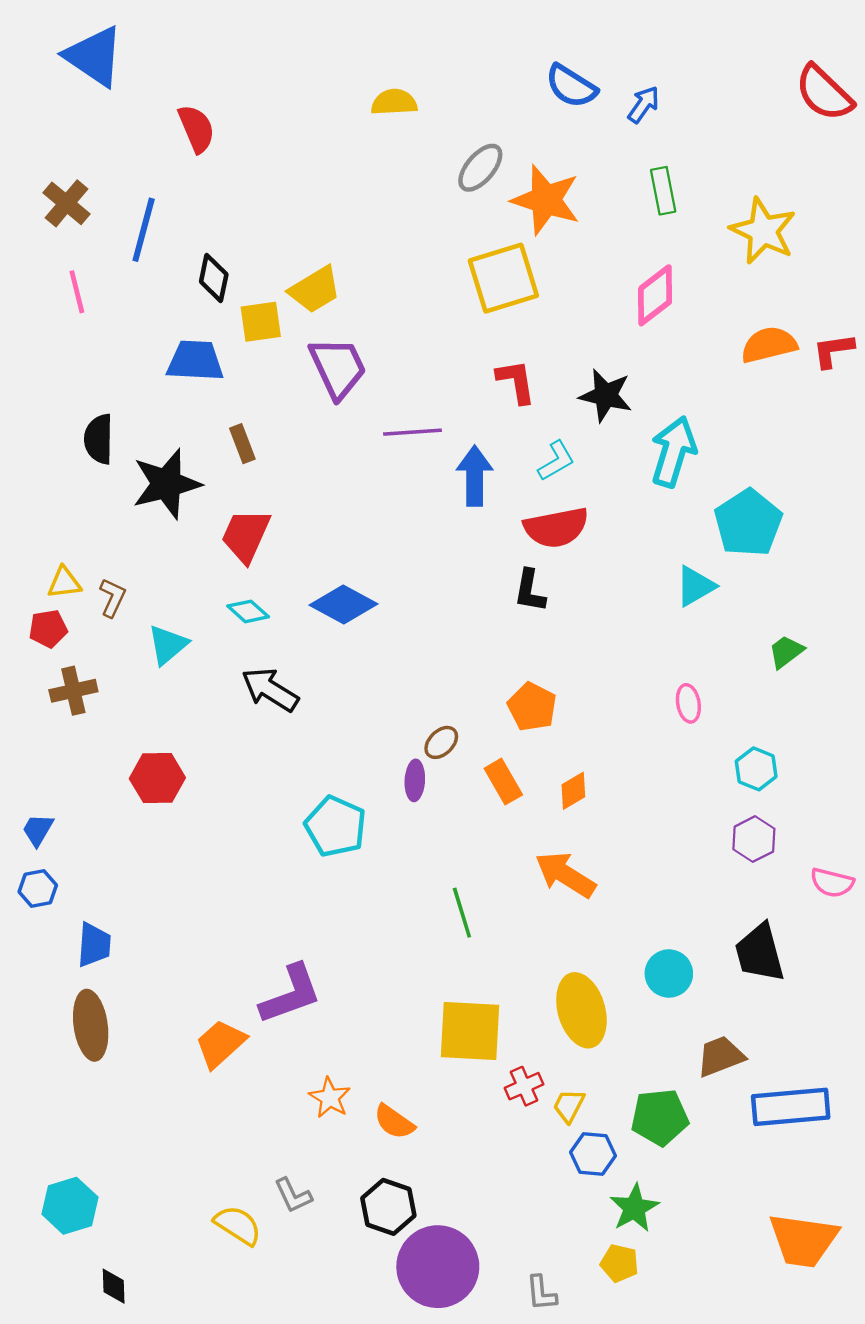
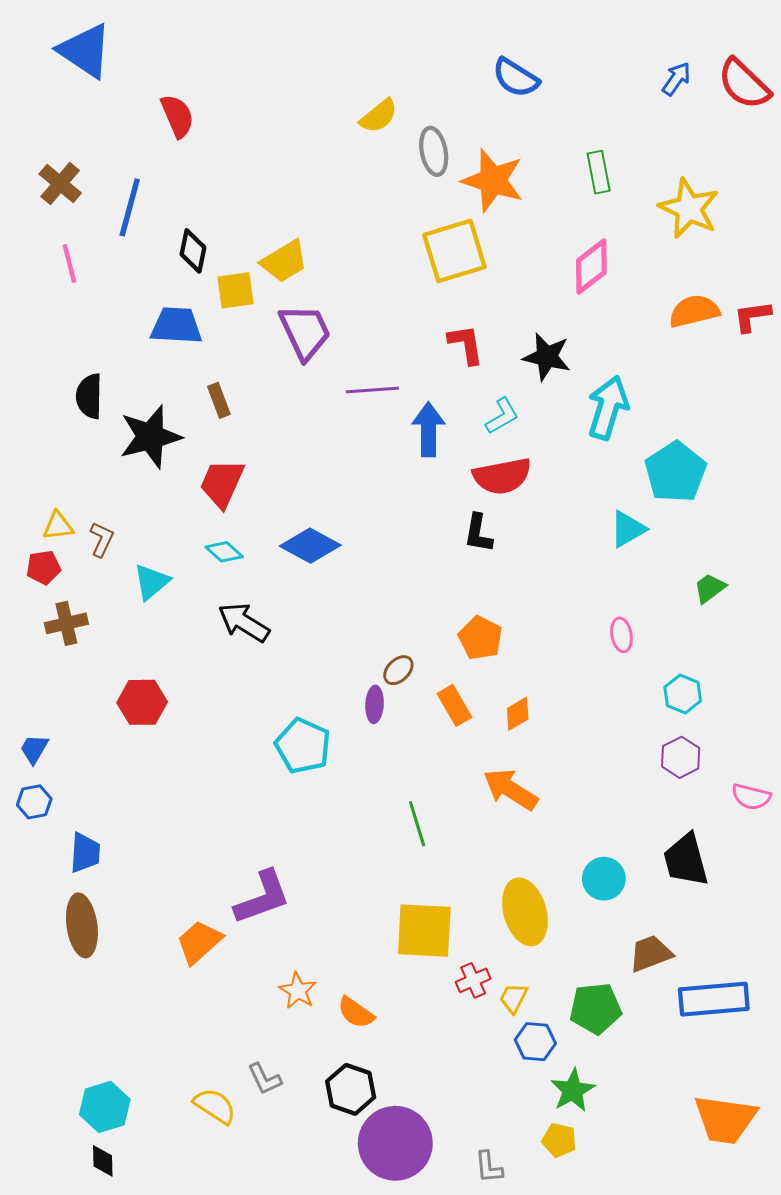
yellow semicircle: (394, 102) -> (379, 116), moved, turned 144
blue arrow: (644, 104) -> (676, 79), moved
gray ellipse: (480, 168) -> (434, 151), turned -51
cyan hexagon: (70, 1206) -> (105, 1107), moved

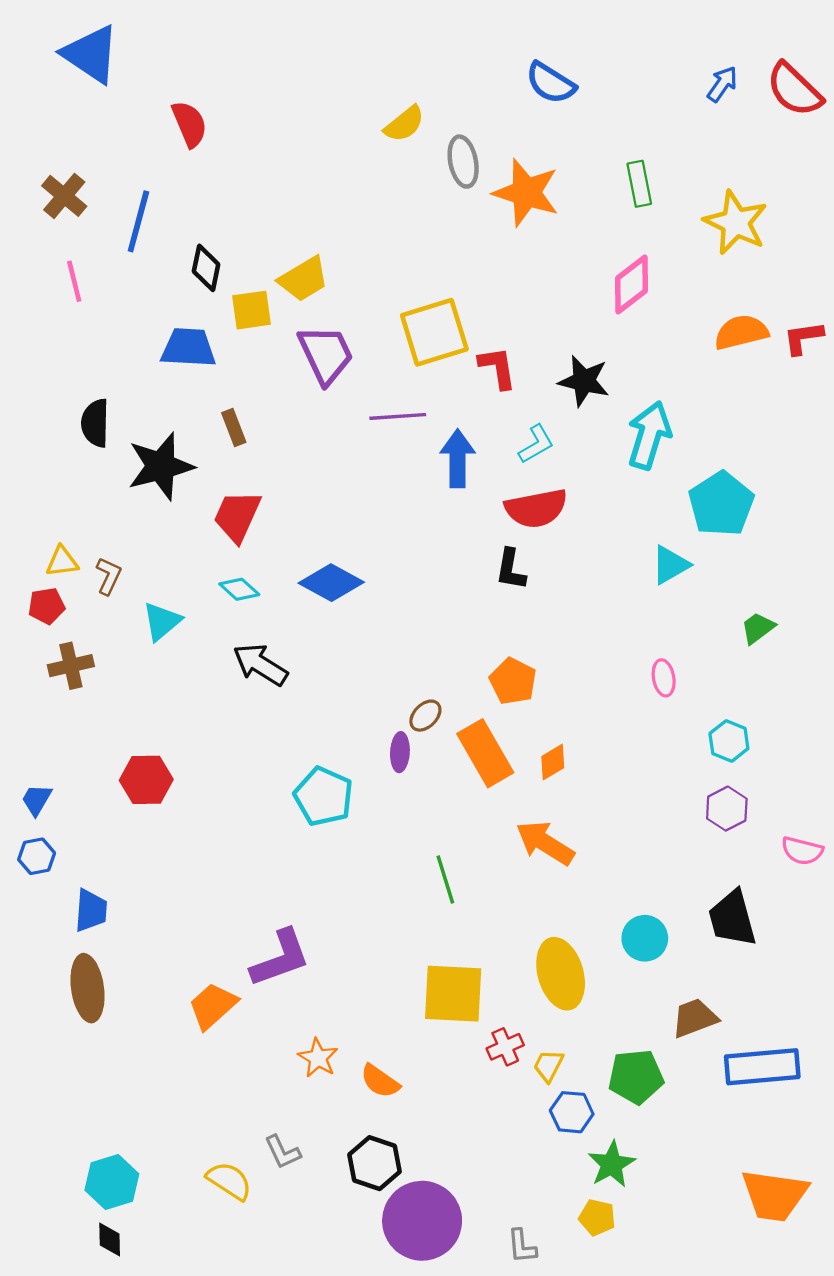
yellow square: (454, 251) -> (434, 332), moved
red hexagon: (142, 702) -> (146, 780), moved
orange rectangle: (454, 705) -> (485, 753), size x1.5

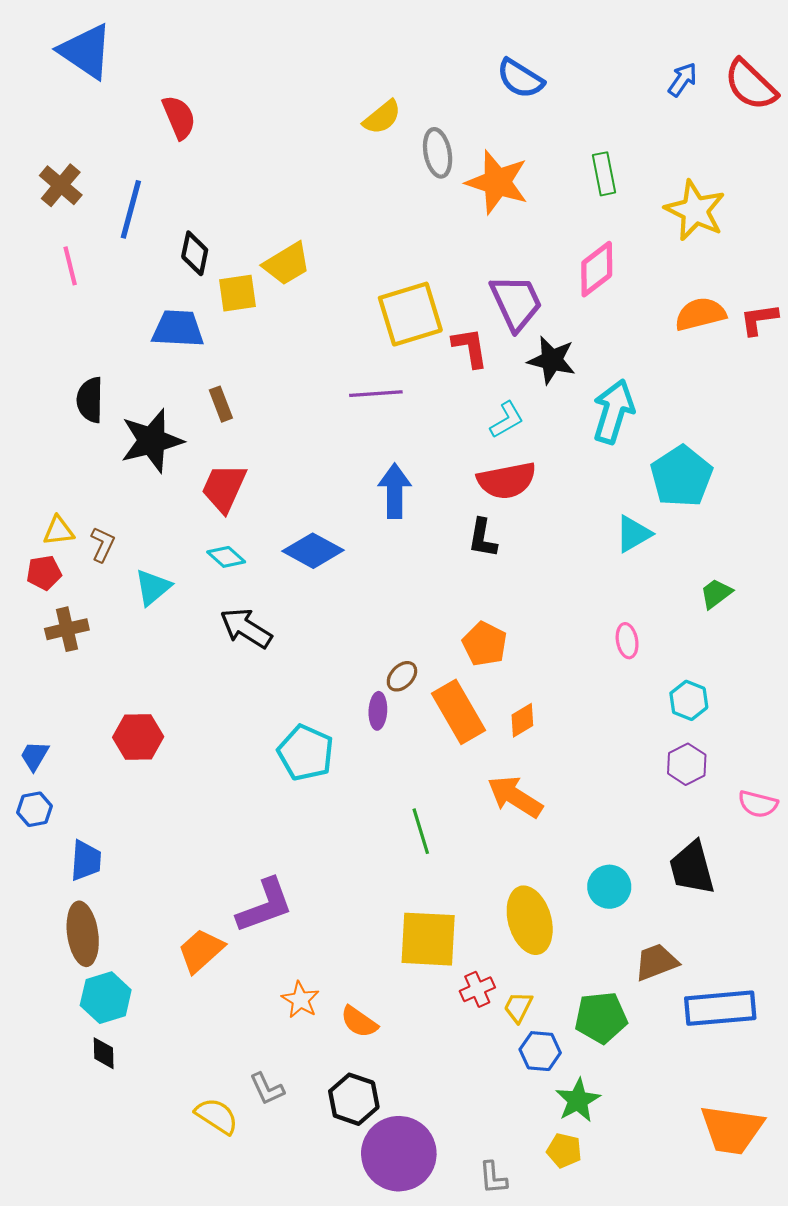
purple trapezoid: (326, 354) -> (516, 303), moved
blue arrow: (458, 459) -> (395, 491), moved
cyan hexagon: (112, 1182) -> (106, 998), moved
black diamond: (110, 1240) -> (104, 1053), moved

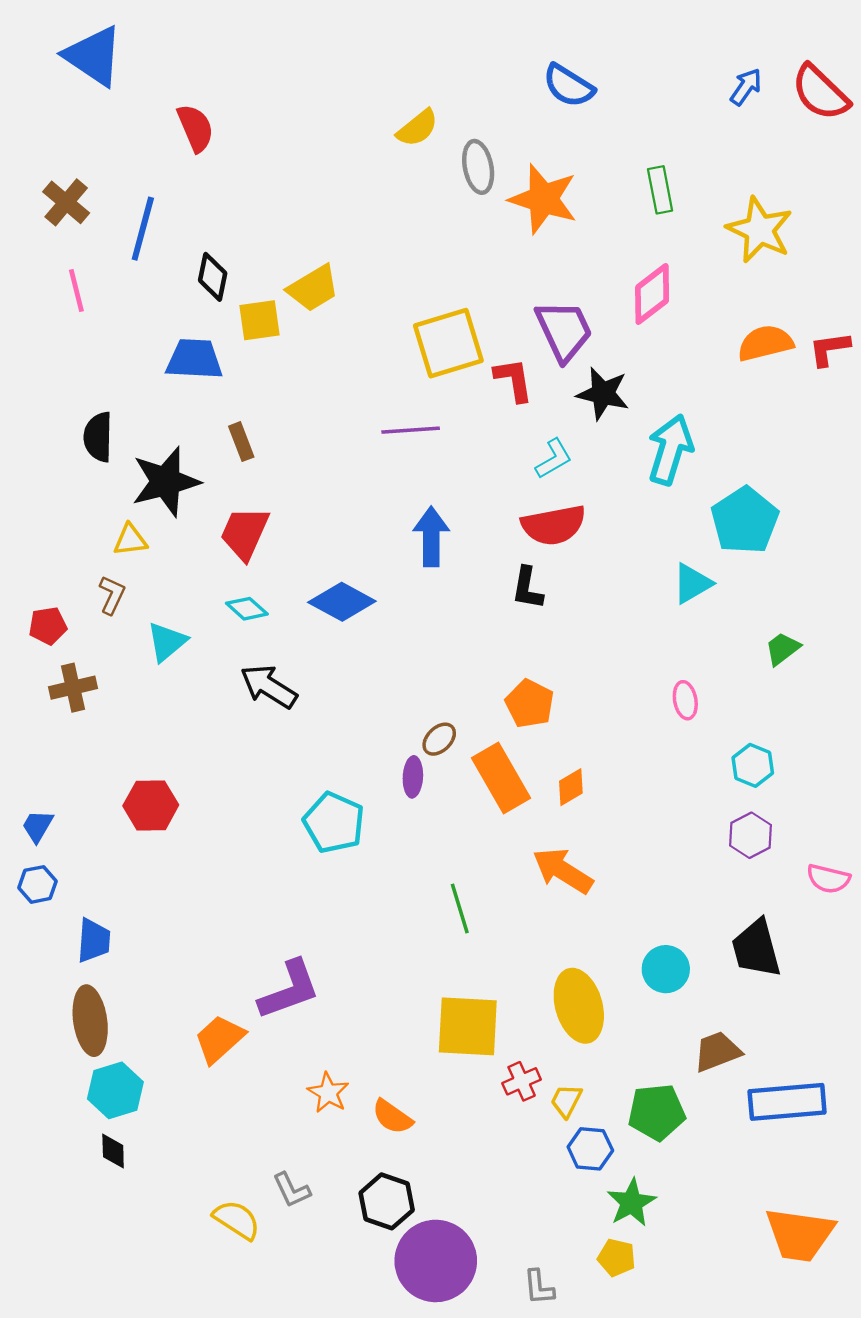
yellow triangle: (59, 531) -> (130, 540), moved

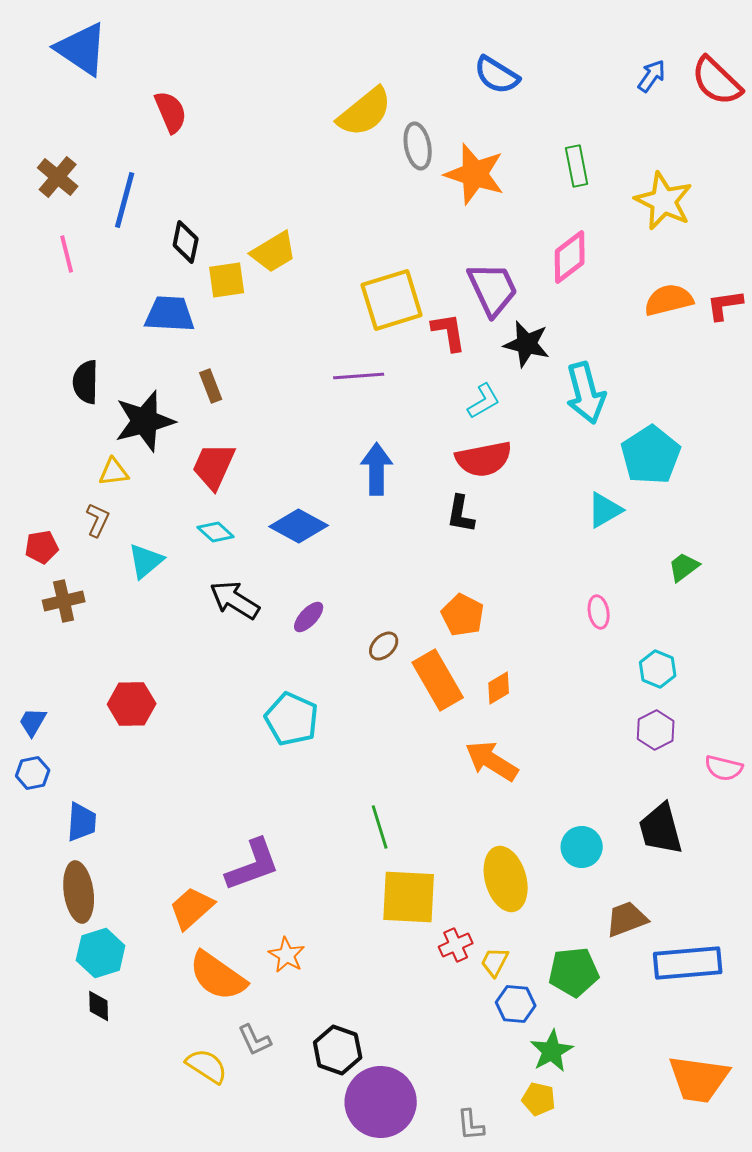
yellow semicircle: (417, 128) -> (365, 112), size x1.5
cyan arrow: (670, 450) -> (586, 393), turned 148
purple ellipse: (413, 777) -> (309, 617), moved, turned 40
green line: (460, 908) -> (380, 827), moved
orange semicircle: (392, 1117) -> (218, 976), moved, size x1.6

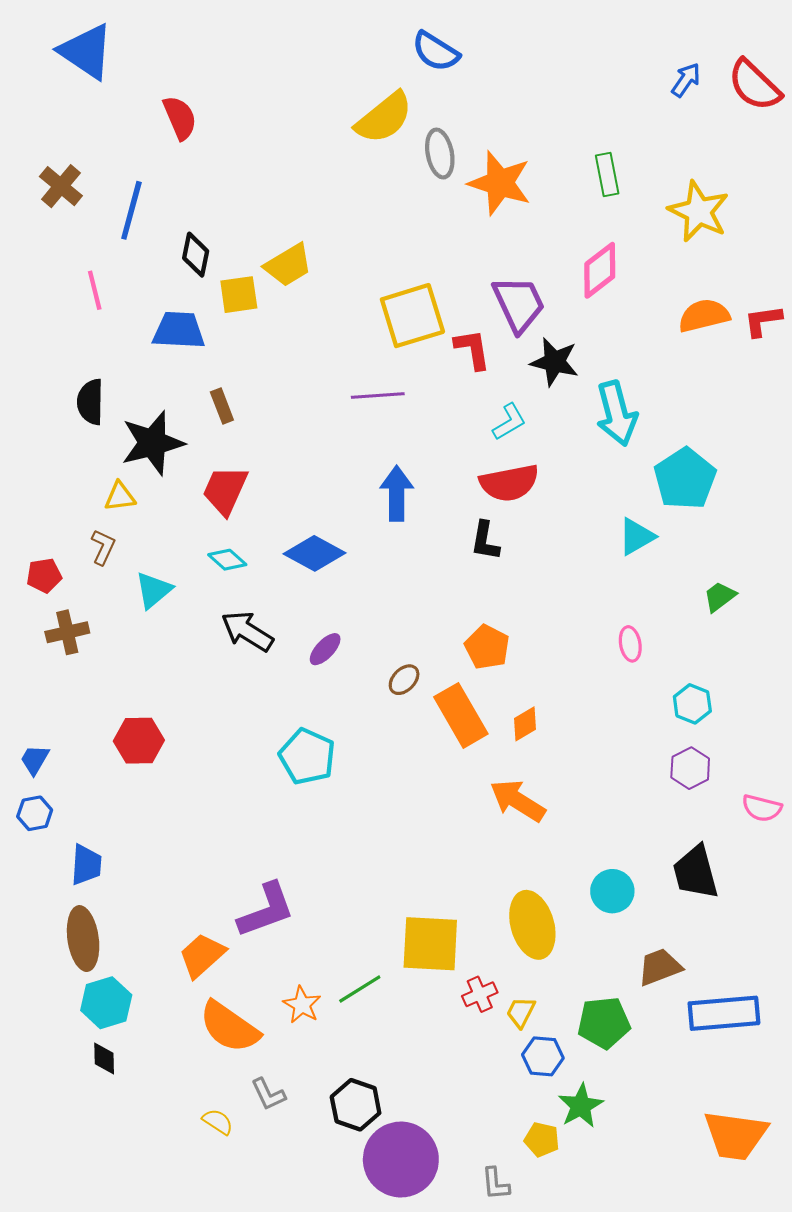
blue semicircle: (497, 75) -> (436, 51), moved
pink line: (67, 254) -> (95, 290), moved
green line: (380, 827) -> (360, 989), moved, turned 75
yellow semicircle: (207, 1066) -> (218, 1122), size x0.7
yellow pentagon: (539, 1099) -> (542, 1140), moved

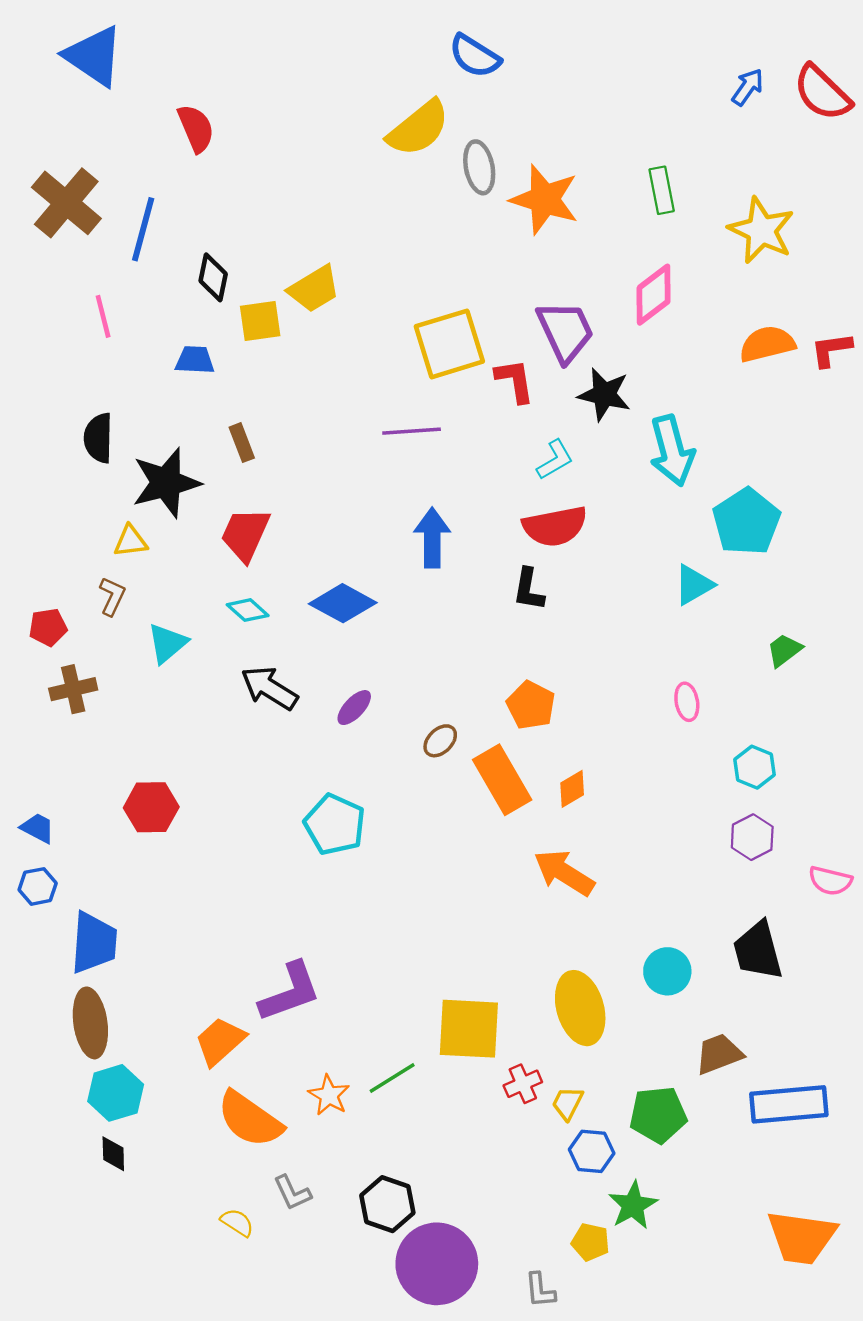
brown cross: (61, 186) -> (66, 203), size x1.5
blue trapezoid: (179, 330) -> (195, 360), size x0.7
blue trapezoid: (35, 760) -> (38, 828), turned 88
blue trapezoid: (86, 865) -> (94, 943), size x1.4

